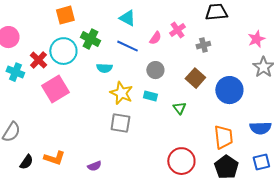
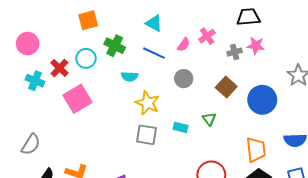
pink star: (256, 39) -> (256, 46), moved, turned 30
cyan circle: (63, 51) -> (86, 58), size x0.7
cyan rectangle: (150, 96) -> (180, 127), moved

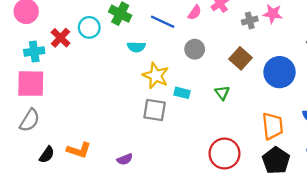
cyan cross: (35, 81) -> (34, 52), turned -30
pink square: (78, 99) -> (31, 84), moved, turned 32
cyan rectangle: (180, 127) -> (182, 93), moved

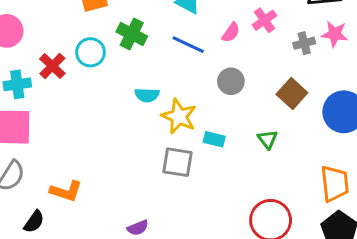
cyan semicircle: (136, 47) -> (147, 95), moved
orange L-shape: (79, 150) -> (66, 191), moved

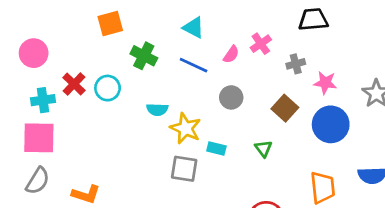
pink star: (335, 34) -> (325, 83), moved
cyan circle: (91, 52) -> (108, 88), moved

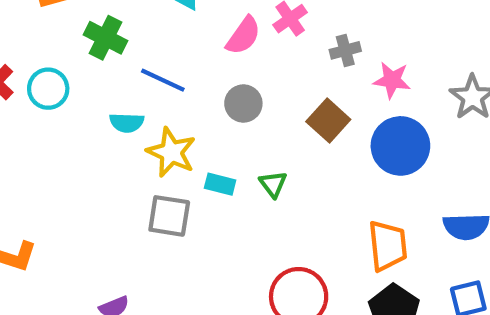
pink semicircle: (231, 54) -> (243, 36), size x1.4
blue line: (194, 65) -> (163, 80), moved
green triangle: (263, 149) -> (273, 184), moved

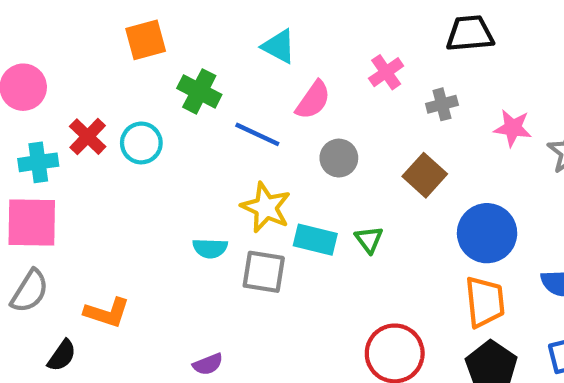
pink semicircle: (243, 36) -> (313, 100), moved
pink star: (392, 80) -> (513, 128), moved
cyan semicircle: (127, 123) -> (210, 248), moved
blue circle: (400, 146) -> (487, 233), moved
cyan rectangle: (220, 184) -> (315, 240), size x1.4

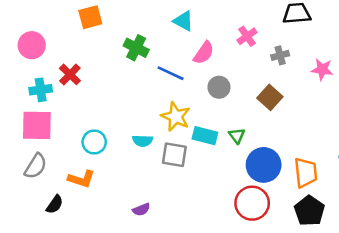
orange square: (146, 40) -> (90, 17), moved
cyan circle: (141, 143) -> (94, 142), moved
blue circle: (487, 233) -> (264, 165), moved

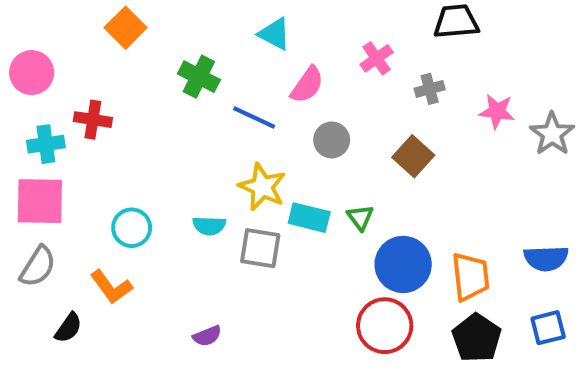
orange square: (90, 17) -> (126, 28), turned -30
red cross: (70, 74) -> (93, 120), turned -35
orange L-shape: (81, 179) -> (111, 287), turned 36

